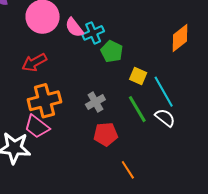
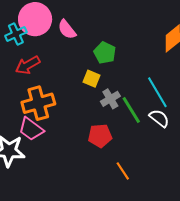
cyan cross: (93, 33) -> (16, 34), moved
yellow square: (138, 76) -> (92, 79), moved
gray cross: (95, 102) -> (110, 99), moved

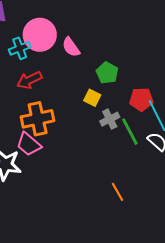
red pentagon: (100, 136) -> (141, 99), moved

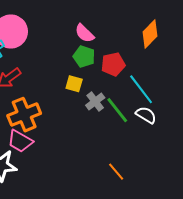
pink semicircle: (71, 47) -> (84, 33), moved
red pentagon: (141, 99) -> (113, 64), moved

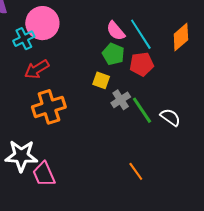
cyan line: (141, 89) -> (141, 34), moved
pink trapezoid: (20, 141) -> (44, 174), moved, turned 32

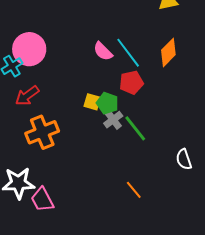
green pentagon: (113, 54) -> (107, 103), moved
white semicircle: (170, 117) -> (184, 159), moved, turned -140

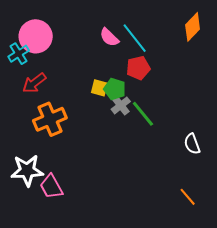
orange diamond: (168, 52) -> (193, 27), moved
orange line: (134, 190) -> (188, 197), moved

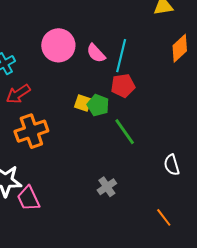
pink circle: (36, 36) -> (58, 45), moved
cyan line: (135, 38) -> (121, 56), turned 48
gray cross: (121, 105) -> (107, 187), moved

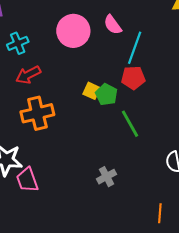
pink semicircle: (96, 53) -> (113, 25), moved
orange line: (164, 217) -> (160, 213), turned 36

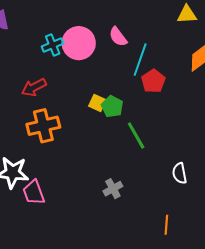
cyan cross: (18, 43) -> (53, 45), moved
red pentagon: (133, 78) -> (153, 81), moved, turned -30

